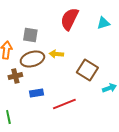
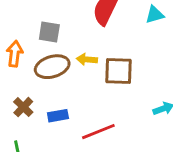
brown square: (87, 70) -> (119, 71), moved, turned -30
brown cross: (15, 76) -> (23, 107), moved, turned -32

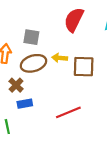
brown cross: (23, 107) -> (16, 85), moved
blue rectangle: (58, 116) -> (25, 104), moved

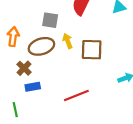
gray square: (31, 37) -> (50, 20), moved
yellow arrow: (60, 58) -> (68, 41), turned 64

